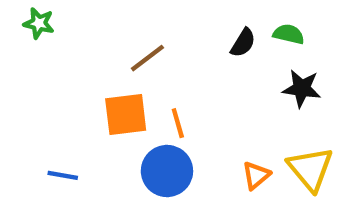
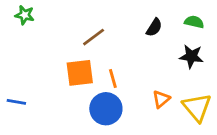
green semicircle: (289, 34) -> (194, 22), moved
blue line: (63, 175) -> (16, 102), moved
orange triangle: (256, 175) -> (161, 99), moved

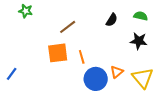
green star: (25, 15) -> (26, 11), moved
blue line: (16, 102) -> (12, 74), turned -64
blue circle: (106, 109) -> (96, 79), moved

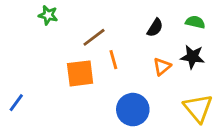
green star: (26, 11) -> (48, 15), moved
orange line: (82, 57) -> (113, 60), moved
orange triangle: (117, 72) -> (162, 67), moved

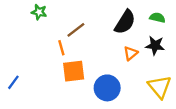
black semicircle: (155, 28) -> (125, 22), size x1.6
orange line: (113, 60) -> (61, 48), moved
orange square: (80, 73) -> (74, 71), moved

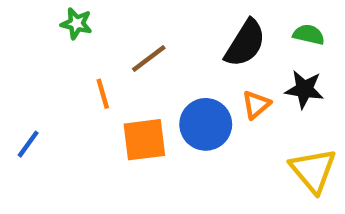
orange line: (61, 48) -> (103, 94), moved
blue line: (13, 82) -> (28, 144), moved
blue circle: (107, 88) -> (206, 124), moved

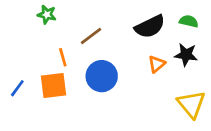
black semicircle: (245, 43) -> (150, 27), turned 32
blue circle: (206, 124) -> (102, 76), moved
orange square: (144, 140) -> (53, 85), moved

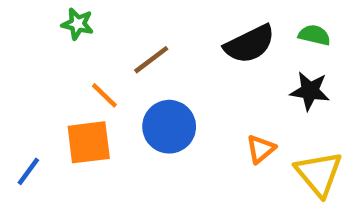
orange line: (63, 57) -> (104, 95), turned -30
orange triangle: (157, 64) -> (261, 149), moved
blue line: (17, 88) -> (28, 171), moved

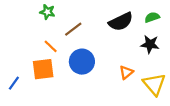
green star: (78, 24) -> (47, 12), moved
green semicircle: (314, 35) -> (152, 17), turned -32

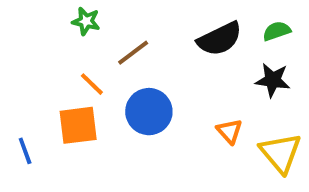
orange triangle: (126, 72) -> (229, 131), turned -32
blue line: (14, 83) -> (25, 151), turned -56

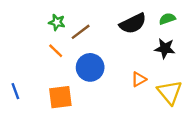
green star: (86, 21) -> (57, 22), moved
orange square: (78, 125) -> (60, 97), moved
orange triangle: (229, 131) -> (139, 79), turned 42

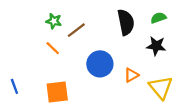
black semicircle: (133, 23) -> (126, 22), turned -75
blue circle: (90, 67) -> (100, 64), moved

